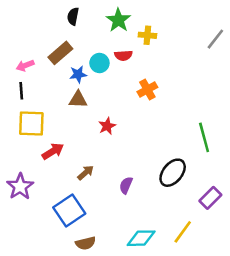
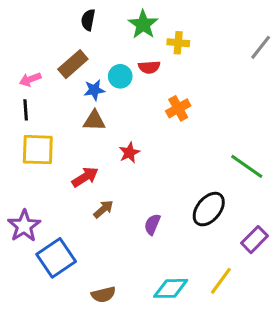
green line: (204, 137) -> (247, 166), turned -40
red arrow: (53, 151) -> (85, 177), moved
blue square: (69, 210) -> (56, 258), moved

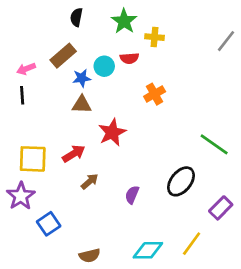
yellow square: (38, 150) -> (33, 159), moved
red star: (129, 153) -> (112, 132), size x1.5
blue square: (56, 258) -> (49, 224), size x0.7

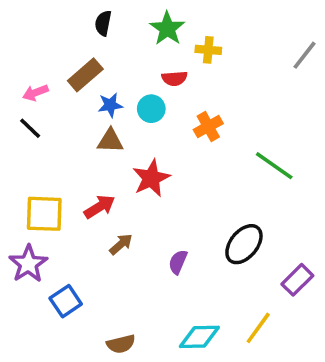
cyan circle: (104, 66) -> (151, 109), moved
black line: (22, 95) -> (30, 128), turned -42
green line: (214, 144) -> (274, 166), moved

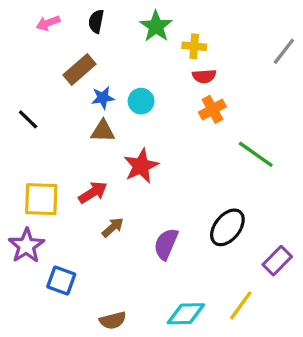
red semicircle: (174, 78) -> (204, 76), moved
pink arrow: (35, 93) -> (48, 23), moved
orange cross: (208, 127) -> (212, 109), moved
purple semicircle: (178, 262) -> (166, 244), size x1.4
blue square: (66, 301) -> (61, 281), turned -36

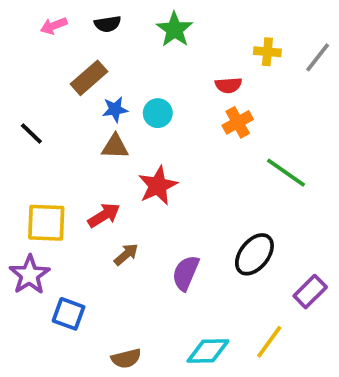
black semicircle: (96, 21) -> (108, 24), turned -110
yellow cross: (194, 46) -> (267, 52), moved

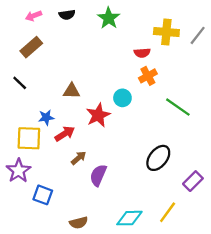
yellow cross: (267, 52) -> (166, 32), size x1.5
brown rectangle: (89, 78) -> (31, 47), moved
blue star: (115, 109) -> (46, 117), moved
cyan circle: (158, 113) -> (122, 98), moved
purple semicircle: (186, 273) -> (98, 175), moved

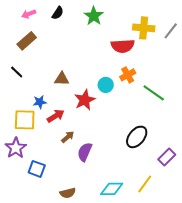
black semicircle: (67, 15) -> (58, 13), turned -48
red semicircle: (142, 53) -> (123, 46), size x1.6
orange cross: (148, 76) -> (128, 75), moved

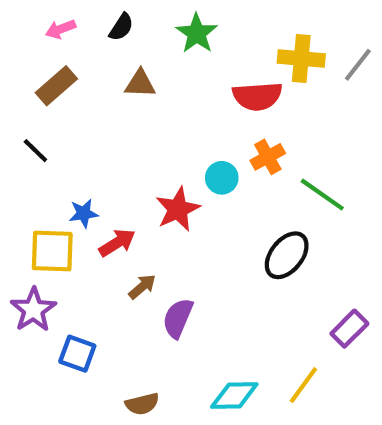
brown triangle: (62, 79) -> (140, 84), moved
black ellipse: (137, 137) -> (287, 255), moved

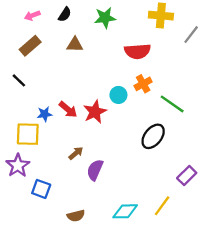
green star: (197, 33) -> (105, 18), turned 30
yellow cross: (301, 58) -> (161, 16), moved
red arrow: (117, 243) -> (68, 110), moved, turned 72

